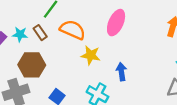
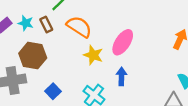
pink ellipse: (116, 23) -> (123, 42), moved

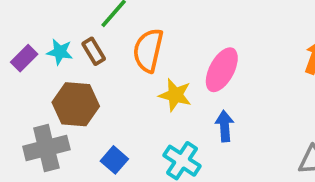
orange semicircle: (79, 27) -> (148, 50), turned -105

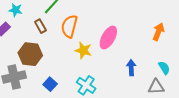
cyan star: (60, 52) -> (15, 10), moved
blue arrow: (225, 126) -> (131, 68), moved

